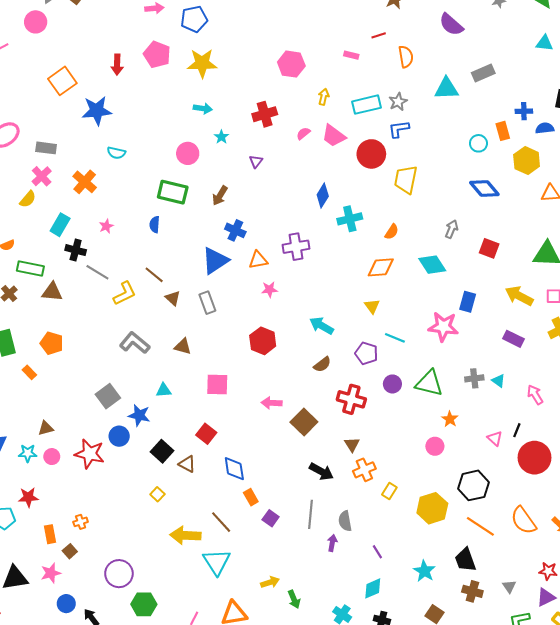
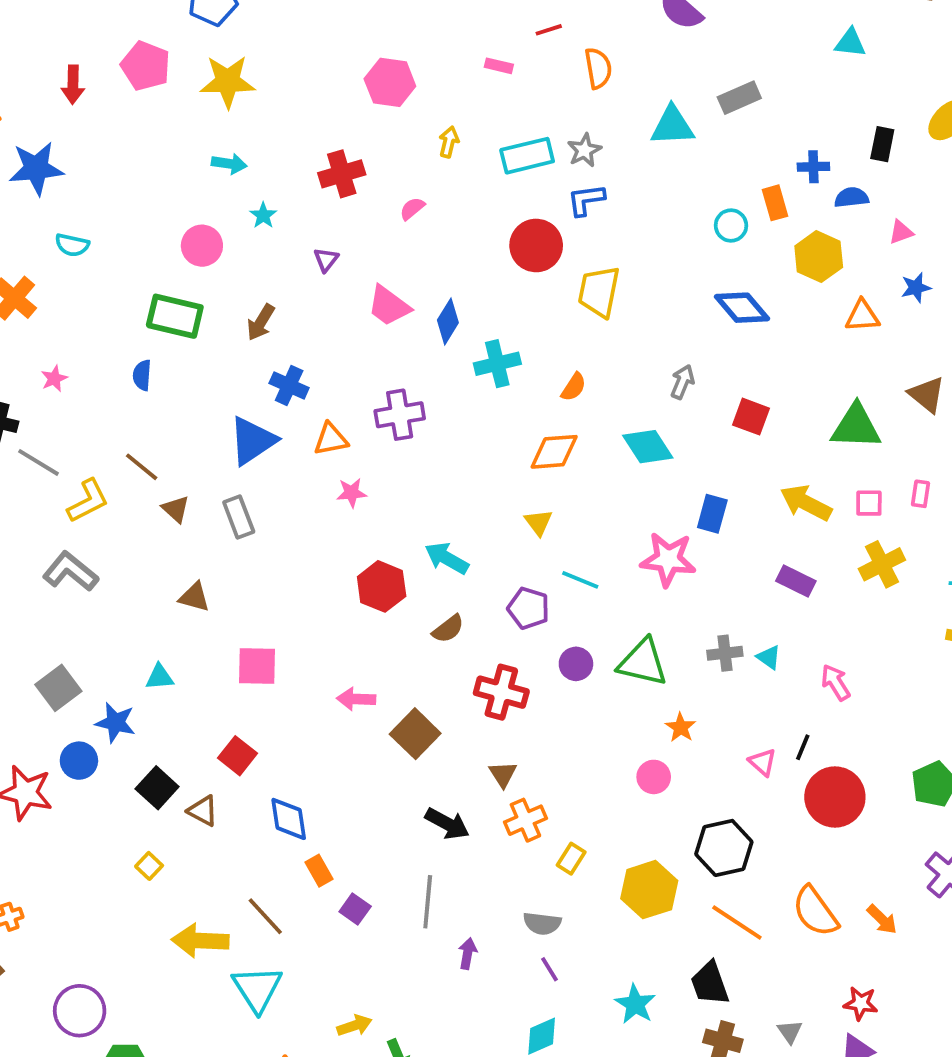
pink trapezoid: (334, 136) -> (389, 306), moved
red hexagon: (263, 341) -> (382, 586), moved
gray L-shape: (135, 343) -> (70, 571), moved
gray semicircle: (345, 521) -> (542, 923), moved, turned -72

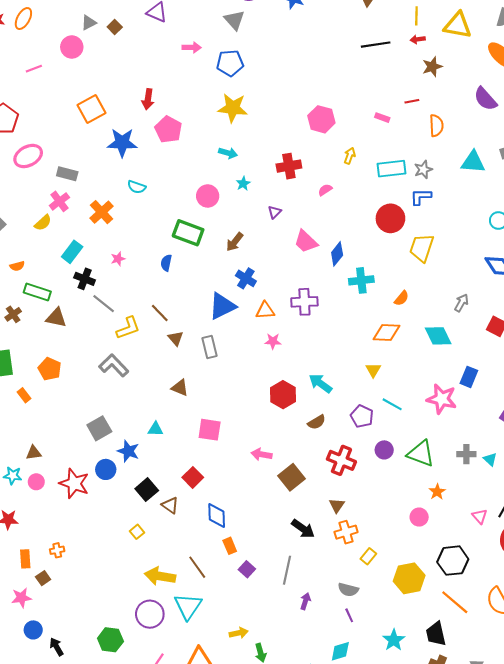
pink pentagon: (146, 66) -> (168, 129), moved
purple circle: (80, 1011) -> (150, 614), moved

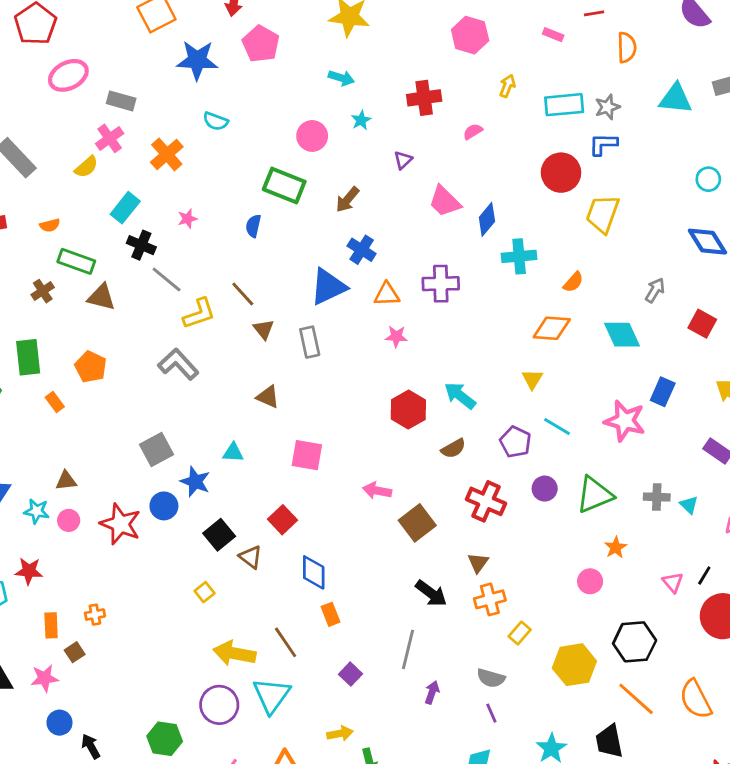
green triangle: (421, 454) -> (595, 495), turned -44
purple square: (247, 569) -> (350, 674), moved

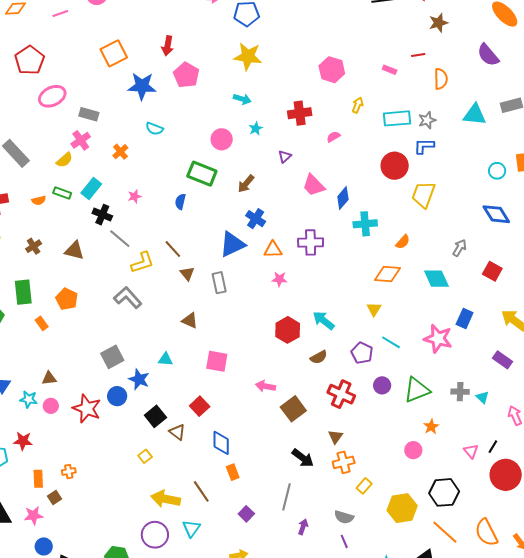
orange cross: (167, 154) -> (120, 152), size x0.7
green rectangle: (76, 261) -> (62, 193), moved, size x0.7
cyan triangle: (272, 695) -> (191, 528), size x0.7

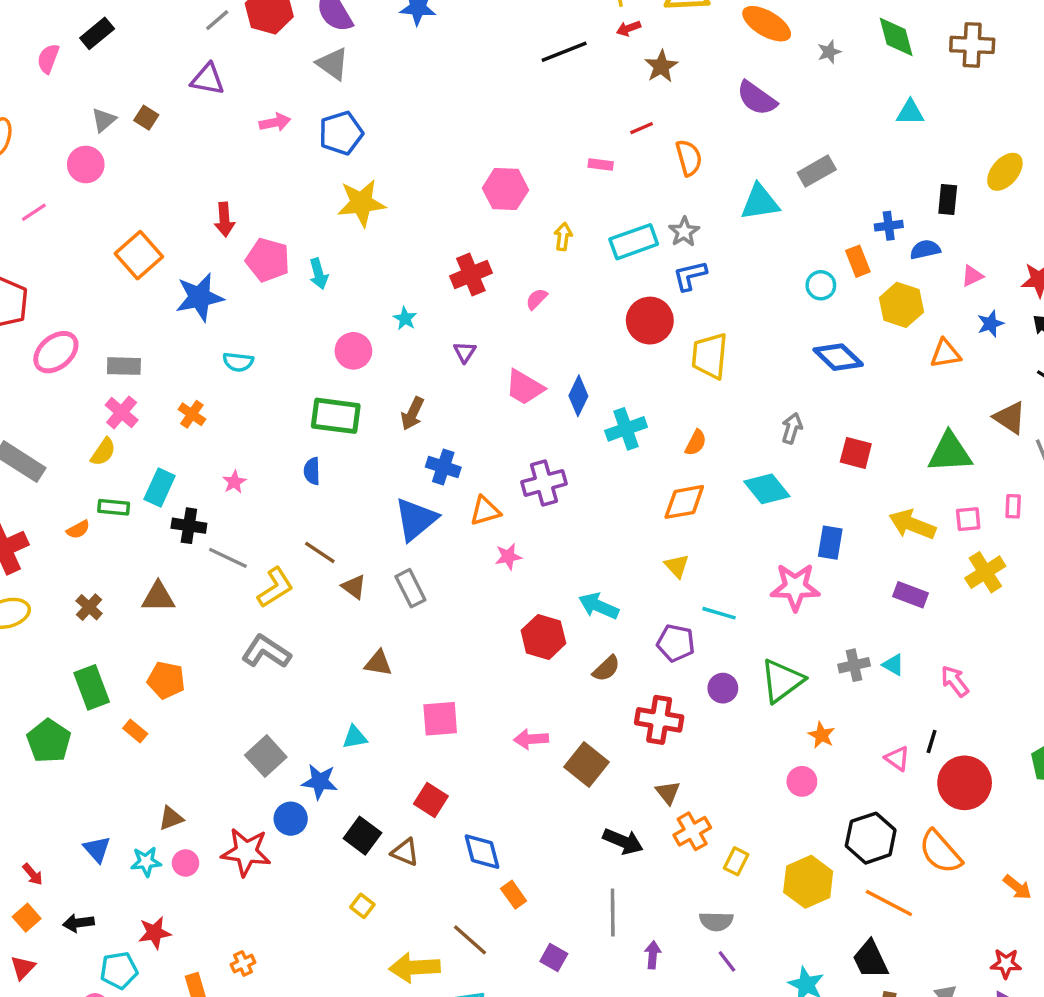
cyan arrow: (242, 99) -> (319, 274), moved, turned 72
orange semicircle: (486, 533) -> (940, 852), moved

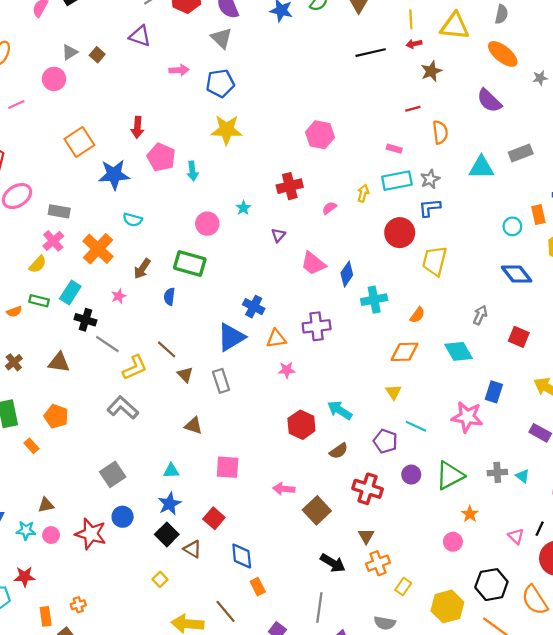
pink rectangle: (601, 165) -> (394, 149), moved
yellow arrow: (563, 237) -> (363, 193), moved
orange cross: (192, 414) -> (98, 249), size x1.8
brown arrow: (412, 414) -> (142, 269), moved
blue star: (320, 782) -> (169, 504), moved, turned 30

